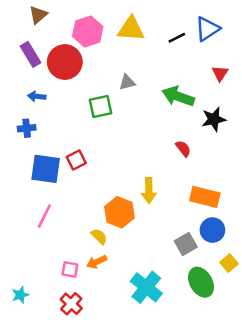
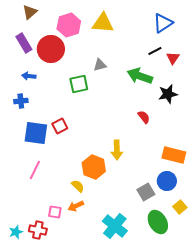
black line: (177, 38) -> (155, 51), moved
orange rectangle: (205, 197) -> (174, 155), moved
red cross: (71, 304) -> (38, 230), moved, turned -30

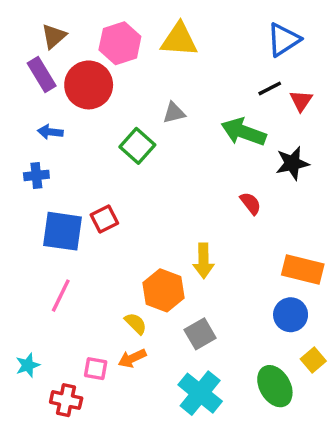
brown triangle: (30, 12) -> (54, 36), moved
green square: (79, 84) -> (137, 146), turned -36
gray square: (146, 192) -> (200, 334), moved
cyan star: (16, 232) -> (28, 365), moved

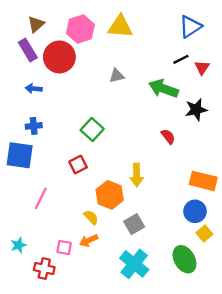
green square: (137, 146) -> (92, 129), moved
blue cross: (36, 175) -> (34, 126), moved
red square: (104, 219) -> (78, 165), moved
blue square: (63, 231) -> (20, 155), moved
yellow square: (313, 360) -> (204, 234), moved

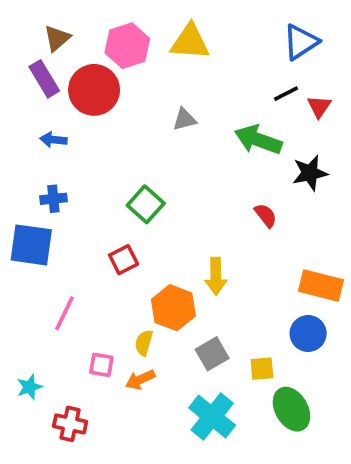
yellow semicircle: (91, 217) -> (144, 343), turned -119
yellow square: (204, 234) -> (262, 369), moved, turned 35
pink square: (64, 248) -> (101, 365), moved

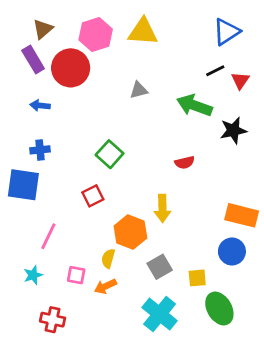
red semicircle: (266, 215) -> (185, 162), moved, turned 114
cyan star: (29, 387) -> (33, 275), moved

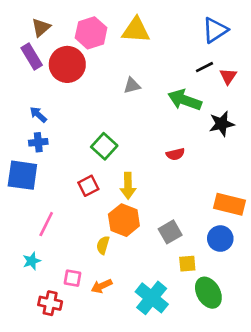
blue arrow: (40, 105) -> (38, 115), moved, turned 36
yellow arrow: (162, 208) -> (128, 186), moved
gray square: (160, 267) -> (170, 232), moved
pink square: (76, 275) -> (73, 278), moved
orange arrow: (105, 286) -> (102, 286), moved

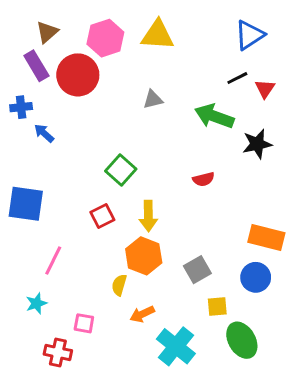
blue cross: (38, 142) -> (21, 107), moved
orange arrow: (102, 286) -> (142, 314), moved

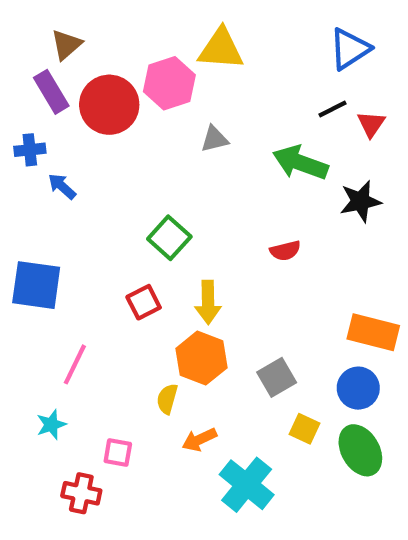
pink hexagon: (105, 38) -> (169, 83), moved
yellow square: (217, 306) -> (305, 429), turned 30
green ellipse: (242, 340) -> (360, 450), moved

